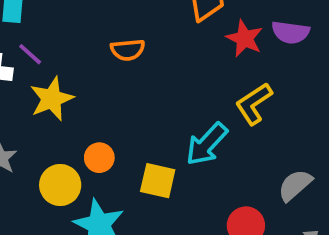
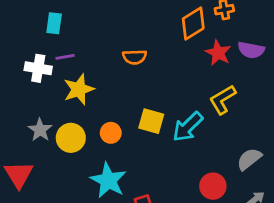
purple line: (30, 54) -> (65, 57), turned -54
yellow square: (158, 181) -> (151, 121), moved
yellow circle: (60, 185) -> (71, 138), moved

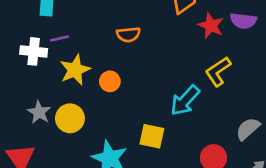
yellow square: (151, 121) -> (152, 136), moved
orange circle: (111, 133) -> (110, 81), moved

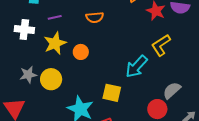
purple line: (60, 39) -> (55, 17), moved
gray star: (39, 112) -> (28, 75), turned 30
gray semicircle: (248, 129) -> (172, 90), moved

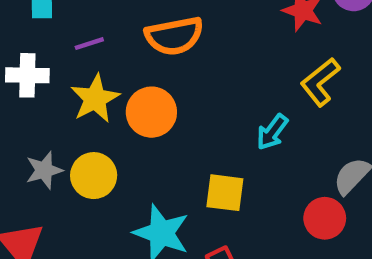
orange semicircle: (95, 17) -> (174, 36), size x1.5
orange circle: (81, 52) -> (151, 112), size x1.5
cyan arrow: (136, 66) -> (272, 132), size x0.7

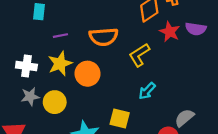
white cross: (27, 75) -> (26, 66), moved
yellow L-shape: (320, 82) -> (139, 55), moved

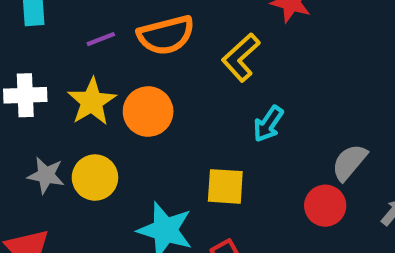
purple line: (60, 36) -> (101, 39), moved
white cross: (26, 66) -> (25, 95), moved
gray star: (30, 96) -> (46, 175), turned 30

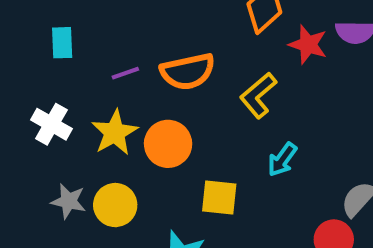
white cross: (25, 95) -> (51, 124), turned 30
yellow square: (225, 186) -> (219, 198), moved

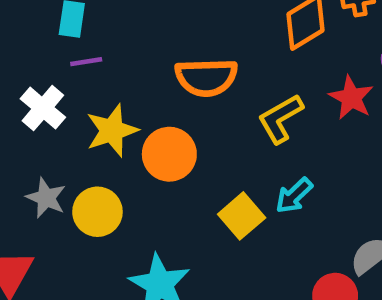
red star: (308, 45) -> (351, 98), moved
purple line: (125, 73) -> (86, 62), moved
yellow square: (219, 198) -> (242, 216), moved, turned 33

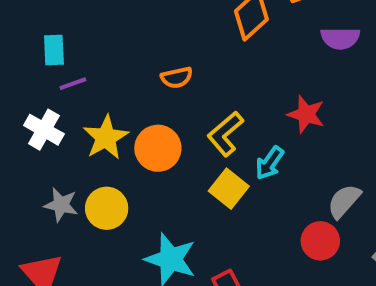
orange semicircle: (206, 77) -> (177, 78), size x0.6
red star: (351, 98) -> (306, 114), moved
yellow L-shape: (280, 119) -> (225, 134), moved

